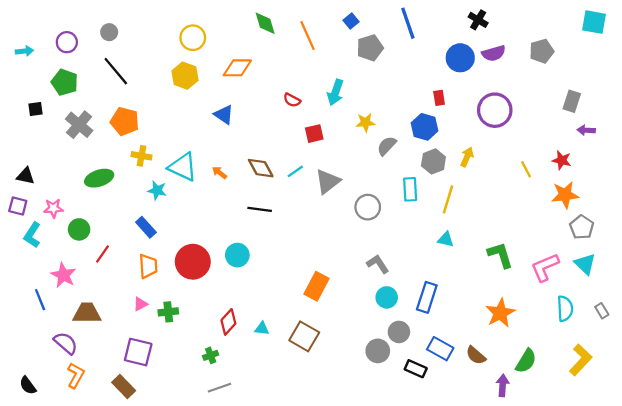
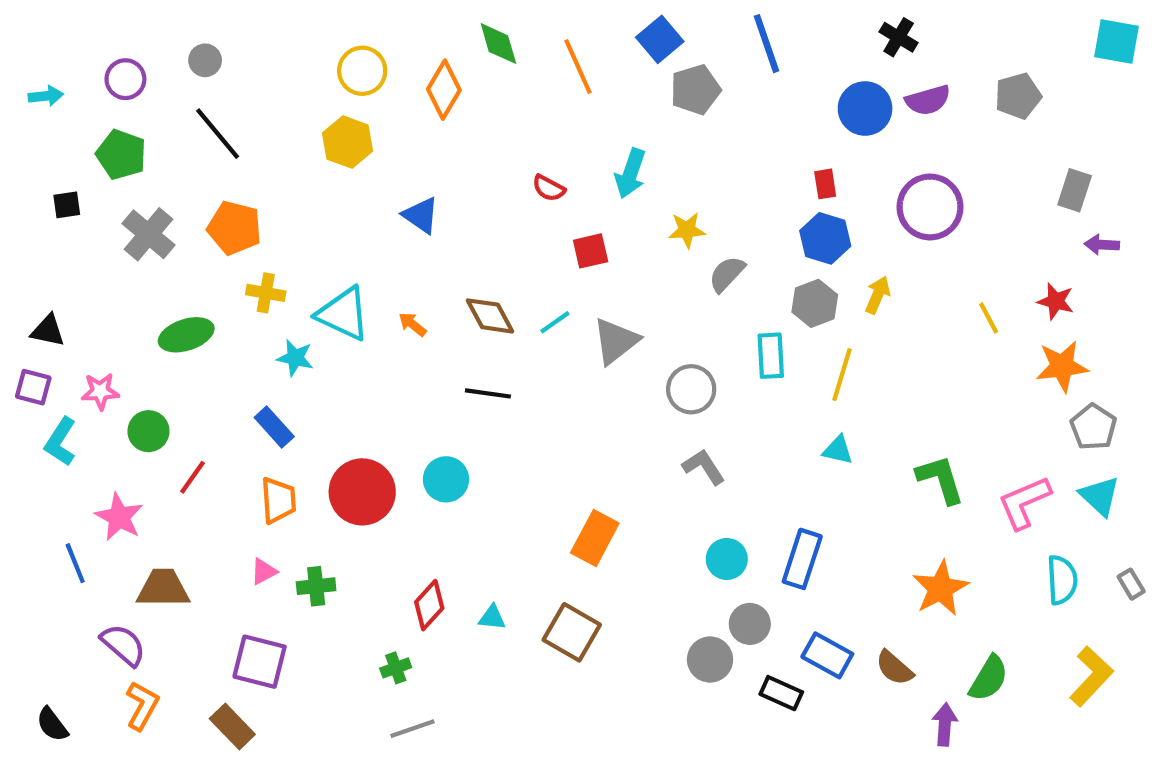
blue square: (351, 21) -> (660, 39), size x1.5
orange diamond: (237, 68) -> (444, 90), moved, turned -60
blue hexagon: (425, 127) -> (825, 238), moved
gray L-shape: (378, 264) -> (704, 467), moved

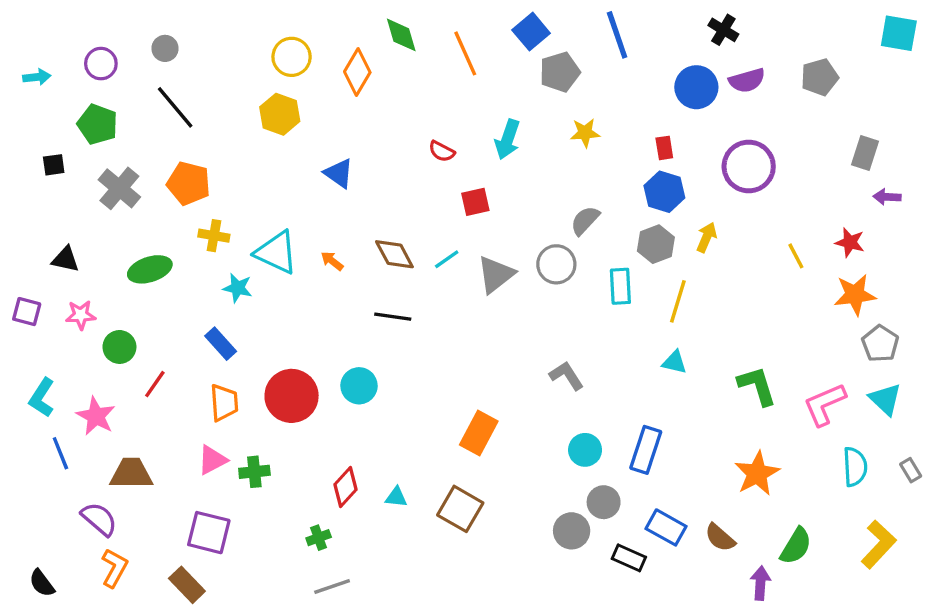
yellow star: (687, 230) -> (585, 133), moved
black triangle: (48, 331) -> (65, 259), moved
gray circle: (691, 389) -> (556, 264), moved
cyan L-shape: (60, 442) -> (42, 398), moved
pink triangle: (264, 572) -> (212, 460), size x1.4

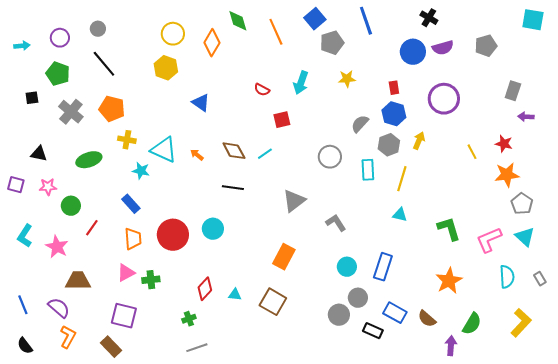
gray semicircle: (585, 220) -> (360, 124), moved
gray triangle: (496, 274) -> (294, 201), moved
blue line: (60, 453) -> (23, 305), moved

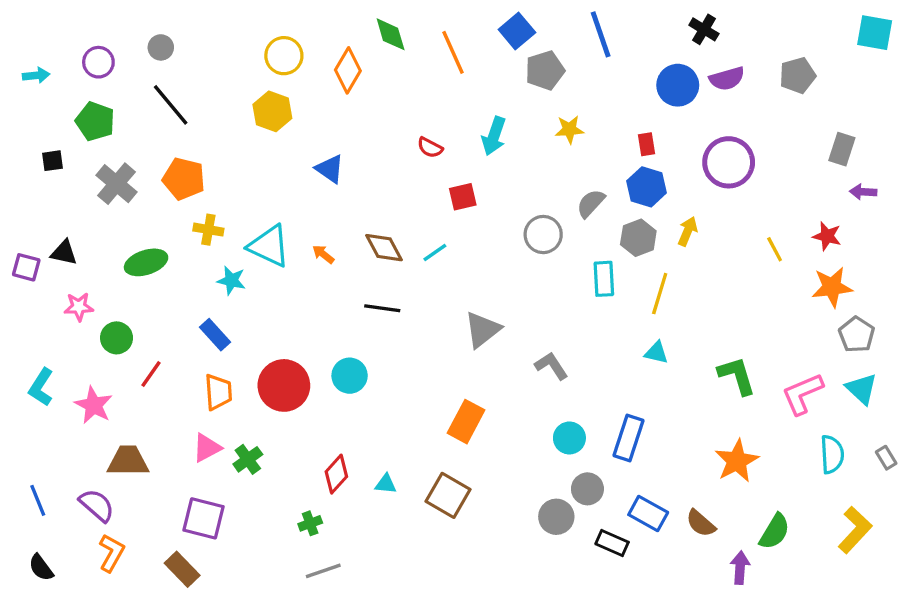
gray circle: (330, 157) -> (543, 235), moved
purple square: (16, 185) -> (26, 267), moved
green cross: (151, 280) -> (248, 459), turned -30

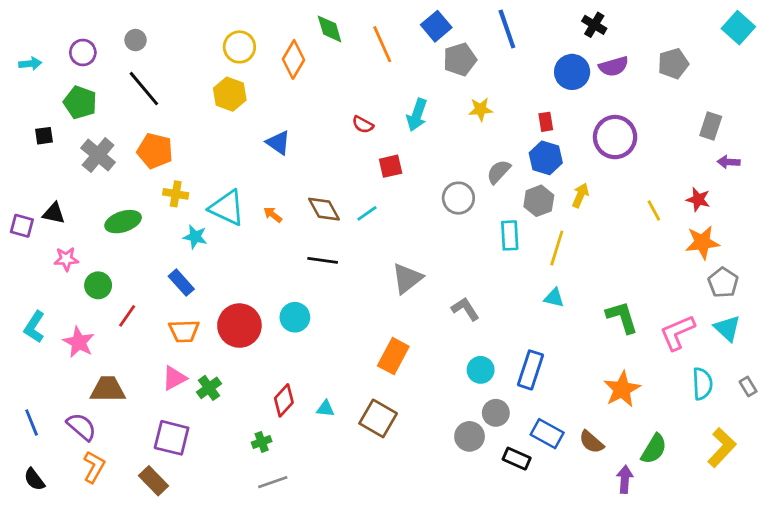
cyan square: (875, 33) -> (738, 28), turned 32
orange trapezoid: (218, 392) -> (184, 331), turned 92

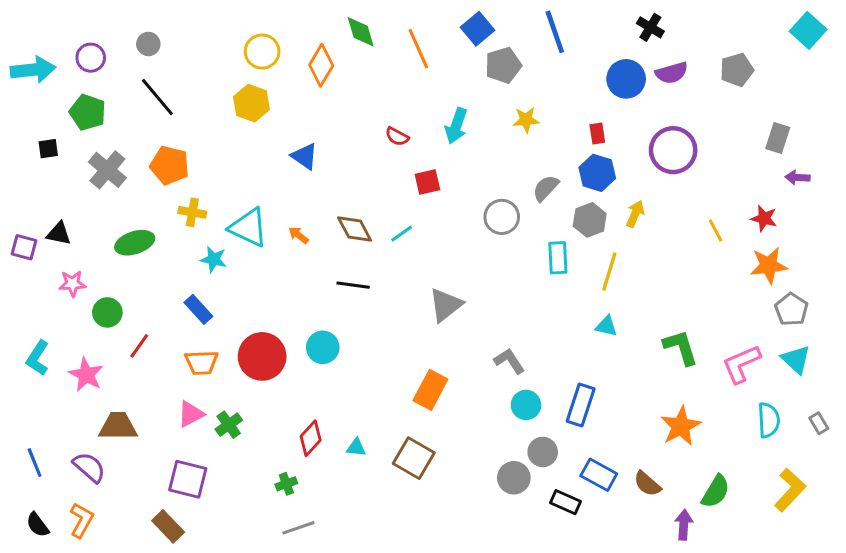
cyan arrow: (30, 64) -> (33, 70), size x1.8
gray L-shape: (465, 309) -> (509, 361), moved
orange L-shape: (94, 467) -> (82, 520), moved

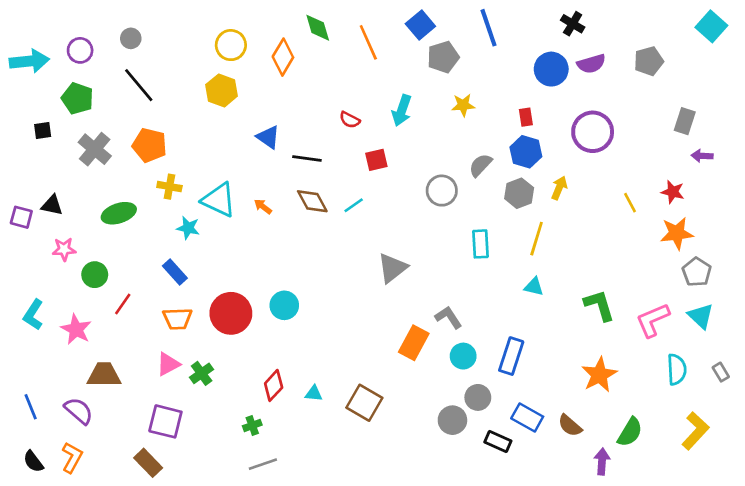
cyan rectangle: (558, 258) -> (480, 244), moved
black line: (353, 285) -> (307, 159), moved
orange rectangle: (430, 390) -> (414, 343), moved

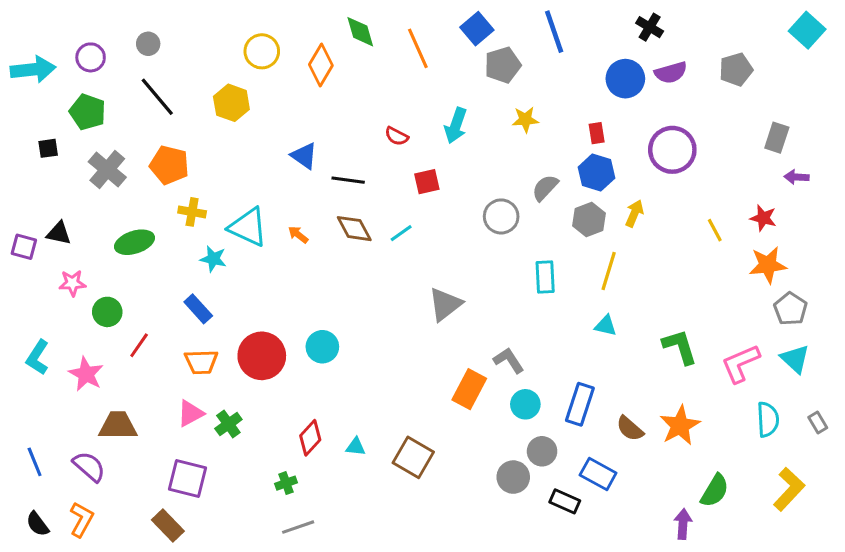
yellow hexagon: (222, 90) -> (231, 103), moved
brown semicircle: (570, 425) -> (630, 429), moved

